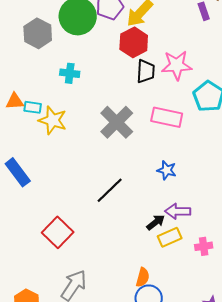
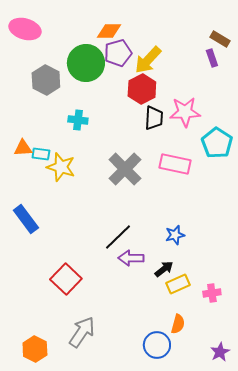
blue star: (167, 170) -> (175, 235), moved, turned -30
purple arrow: (178, 211) -> (131, 258), moved
orange semicircle: (143, 277) -> (178, 324), moved

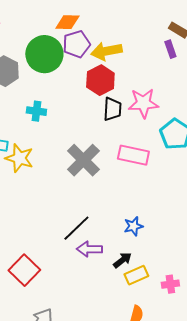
yellow arrow: (148, 60) -> (106, 51), turned 36

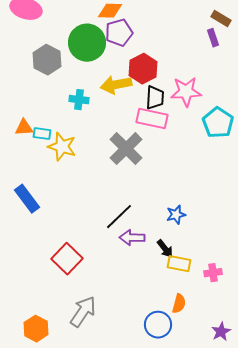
yellow arrow: (106, 51) -> (116, 85), moved
pink rectangle: (133, 155) -> (152, 119), moved
black arrow: (122, 260) -> (165, 249), turned 90
yellow rectangle: (136, 275) -> (179, 264), turned 35

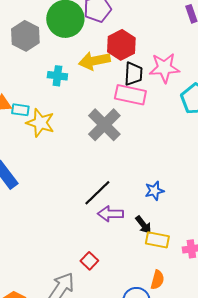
red square: (67, 259) -> (89, 261), moved, size x0.6

